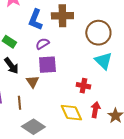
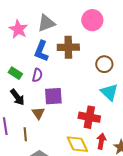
brown circle: (98, 33) -> (104, 64), size x0.7
purple semicircle: (42, 44) -> (37, 75), moved, turned 136
red cross: (83, 86) -> (89, 117), size x1.5

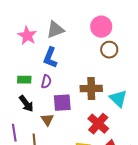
brown cross: (68, 47) -> (91, 89), moved
brown circle: (104, 64) -> (109, 50), moved
green rectangle: (15, 73) -> (24, 80), turned -32
red cross: (89, 117) -> (98, 124), turned 30

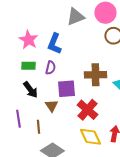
gray triangle: (55, 30) -> (75, 17), moved
pink star: (27, 36) -> (28, 40), moved
red cross: (98, 124) -> (87, 110), moved

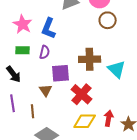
black arrow: (30, 90) -> (14, 74), moved
yellow diamond: (90, 137) -> (85, 121), turned -65

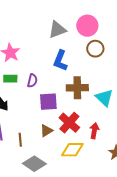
blue L-shape: (49, 28) -> (60, 61), moved
brown triangle: (46, 90) -> (46, 131), moved, turned 32
red arrow: (109, 118) -> (94, 131), moved

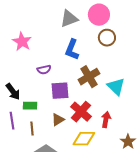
green rectangle: (10, 79) -> (30, 106), moved
purple semicircle: (32, 81) -> (44, 70), turned 64
brown cross: (77, 88) -> (89, 77), turned -30

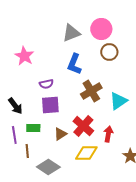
cyan triangle: (116, 87) -> (118, 101), turned 42
purple square: (60, 91) -> (50, 105), moved
green rectangle: (30, 106) -> (33, 128), moved
brown line: (32, 129) -> (27, 151), moved

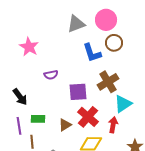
blue L-shape: (74, 64) -> (92, 53), moved, turned -40
brown cross: (91, 91) -> (108, 82), moved
cyan triangle: (118, 101) -> (123, 104), moved
purple square: (50, 105) -> (78, 92), moved

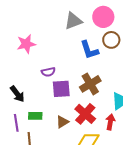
pink star: (29, 47) -> (26, 44), turned 30
brown cross: (108, 82) -> (90, 84), moved
purple square: (78, 92) -> (61, 89), moved

